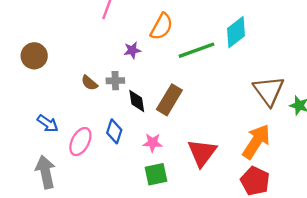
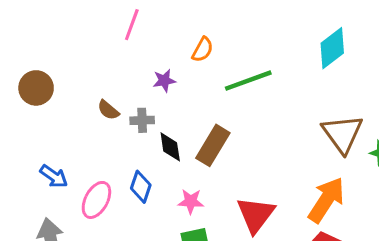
orange semicircle: (162, 27) -> (203, 50), size x0.7
cyan diamond: (236, 32) -> (332, 48), moved
brown semicircle: (89, 83) -> (108, 110), moved

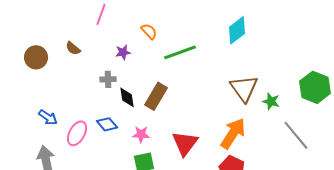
orange semicircle: (203, 50) -> (149, 31), turned -72
brown semicircle: (108, 110) -> (73, 48), moved
blue diamond: (141, 187) -> (107, 124), turned -60

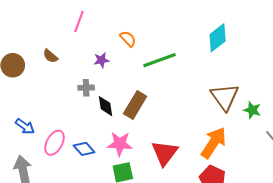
blue diamond: (107, 124) -> (84, 149), moved
pink star: (141, 134) -> (120, 144), size x1.4

